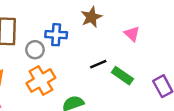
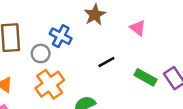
blue cross: (56, 35) -> (61, 36), turned 30
green rectangle: (122, 76) -> (145, 77), moved

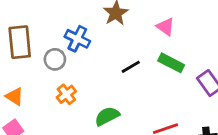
green rectangle: (145, 77) -> (171, 63), moved
orange cross: (50, 84) -> (66, 94), size x0.6

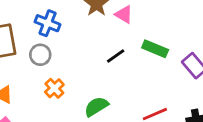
pink triangle: (165, 27) -> (124, 14), moved
blue cross: (77, 39) -> (48, 23), moved

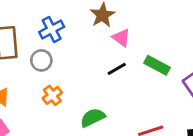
pink triangle: (124, 14) -> (121, 38), moved
blue cross: (48, 23) -> (52, 29), turned 35

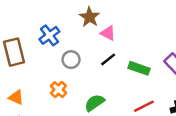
gray circle: (41, 60) -> (71, 60), moved
green rectangle: (157, 65) -> (139, 68), moved

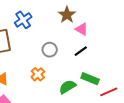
blue cross: (49, 35) -> (23, 20), moved
green rectangle: (139, 68) -> (90, 79), moved

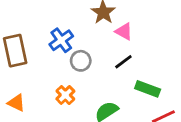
blue cross: (23, 20) -> (61, 40), moved
green rectangle: (90, 79) -> (148, 89), moved

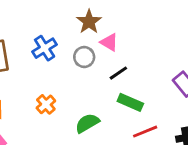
gray circle: (81, 61) -> (84, 57), moved
black line: (123, 62) -> (118, 73), moved

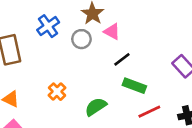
blue cross: (45, 48) -> (48, 26), moved
gray circle: (84, 57) -> (81, 39), moved

